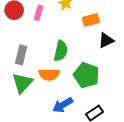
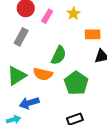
gray rectangle: (21, 55) -> (21, 37), moved
blue arrow: (63, 105) -> (29, 103), moved

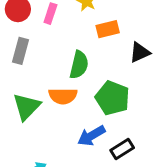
orange rectangle: (93, 34) -> (108, 29), moved
blue arrow: (29, 103) -> (91, 136), moved

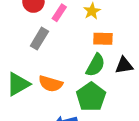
gray rectangle: (21, 51) -> (39, 39), moved
green semicircle: (79, 65) -> (95, 65), moved

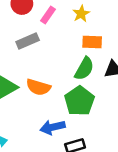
gray rectangle: (39, 39) -> (28, 41), turned 35

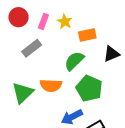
yellow star: (81, 14) -> (65, 22), moved
green semicircle: (84, 69) -> (74, 61), moved, turned -150

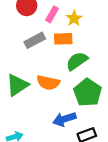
orange rectangle: (87, 35) -> (63, 39), moved

